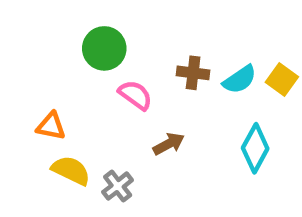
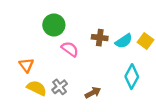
orange triangle: (51, 126) -> (26, 65), turned 42
brown arrow: (169, 144) -> (93, 93), moved
gray cross: (118, 186) -> (60, 87), moved

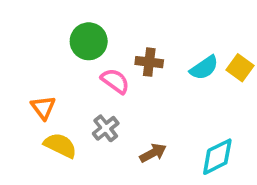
brown cross: (100, 38) -> (149, 62), moved
cyan diamond: (132, 77) -> (217, 157), moved, turned 35
gray cross: (60, 87) -> (106, 128), moved

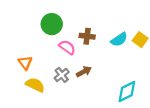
brown arrow: (153, 153) -> (84, 72), moved

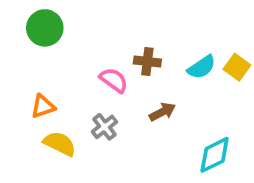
green circle: (52, 24) -> (45, 28), moved
orange triangle: (25, 63) -> (43, 106), turned 48
brown arrow: (84, 72) -> (162, 112), moved

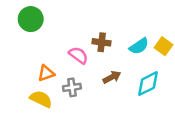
orange triangle: (43, 106) -> (46, 73), moved
gray cross: (104, 127) -> (72, 87), turned 30
cyan diamond: (215, 155) -> (148, 84), moved

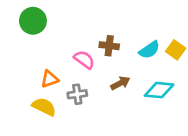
cyan diamond: (148, 84) -> (159, 90), turned 32

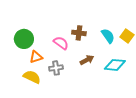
green circle: (33, 21) -> (24, 39), moved
cyan semicircle: (149, 50) -> (108, 36), turned -91

